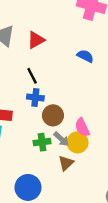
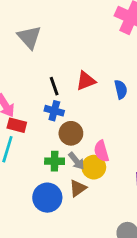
red triangle: (36, 40) -> (86, 81), moved
blue semicircle: (85, 56) -> (121, 89), moved, turned 42
blue circle: (28, 187) -> (47, 198), moved

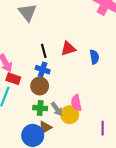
brown circle: (71, 133) -> (40, 86), moved
brown triangle: (78, 188) -> (45, 127), moved

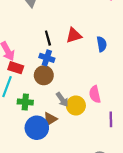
pink semicircle: (76, 103) -> (95, 94), moved
green cross: (40, 108) -> (25, 102), moved

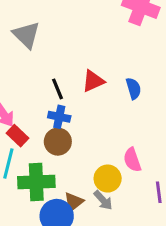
red rectangle: (16, 68) -> (17, 136), turned 32
gray arrow: (62, 100) -> (103, 200), moved
green cross: (25, 102) -> (36, 182), size x1.6

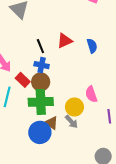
red rectangle: (17, 136) -> (23, 80), moved
green cross: (36, 182) -> (41, 102), moved
brown triangle: (74, 202) -> (51, 123), turned -48

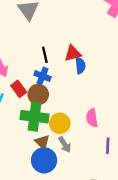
blue semicircle: (92, 46) -> (80, 65), moved
yellow circle: (74, 107) -> (60, 123), moved
blue circle: (40, 132) -> (44, 160), moved

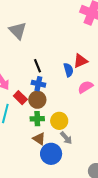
red triangle: (73, 53) -> (81, 61), moved
green cross: (34, 117) -> (37, 119), size x0.6
pink semicircle: (92, 118) -> (85, 87), moved, turned 77
brown triangle: (42, 142) -> (39, 139), moved

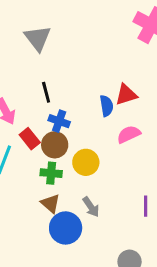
black line: (38, 66) -> (46, 92), moved
yellow circle: (59, 121) -> (86, 162), moved

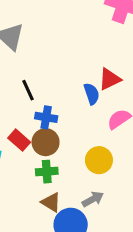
yellow circle: (86, 162) -> (99, 160), moved
gray arrow: (91, 207) -> (93, 199), turned -75

